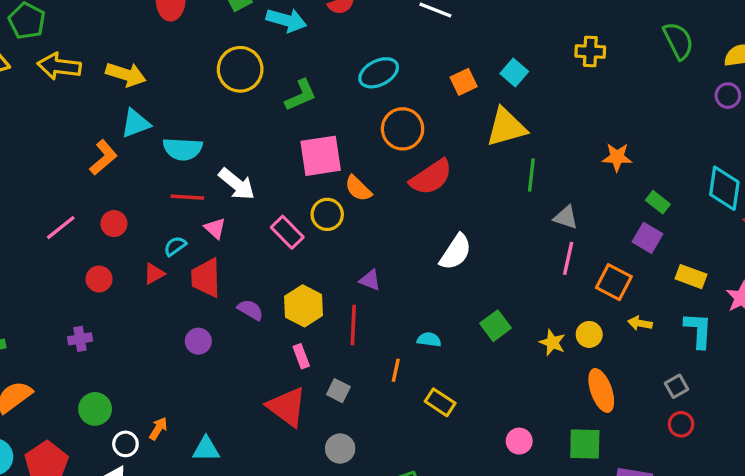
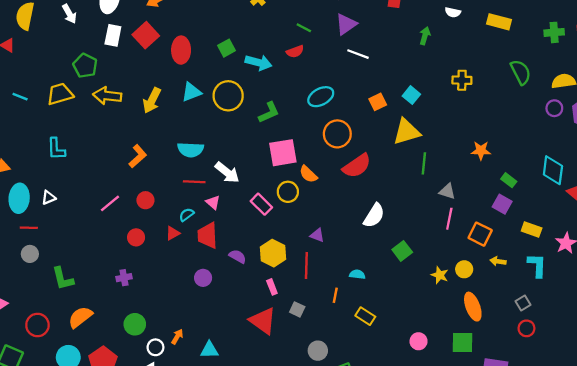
yellow arrow: (126, 74) -> (152, 100), turned 100
cyan triangle: (136, 123) -> (191, 92), moved
green square: (496, 326) -> (402, 251), moved
gray circle: (340, 449) -> (318, 351), moved

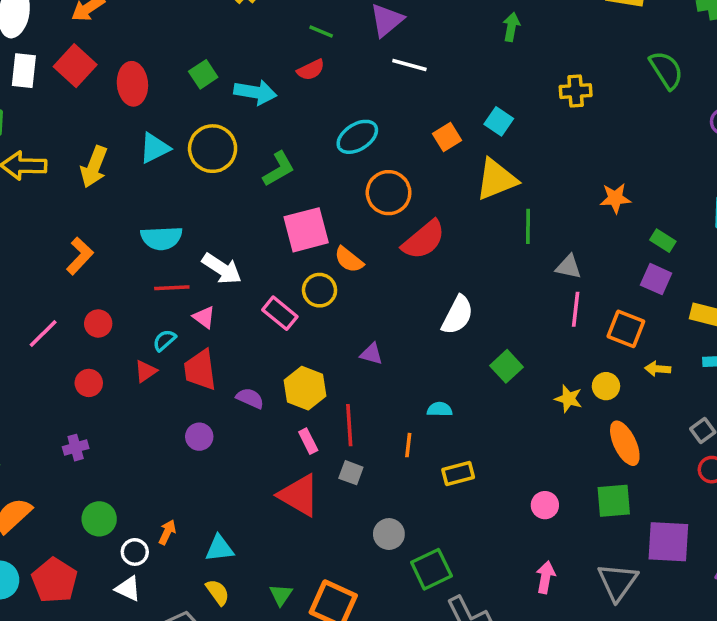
red line: (306, 265) -> (349, 425), moved
yellow rectangle: (365, 316) -> (458, 473), turned -42

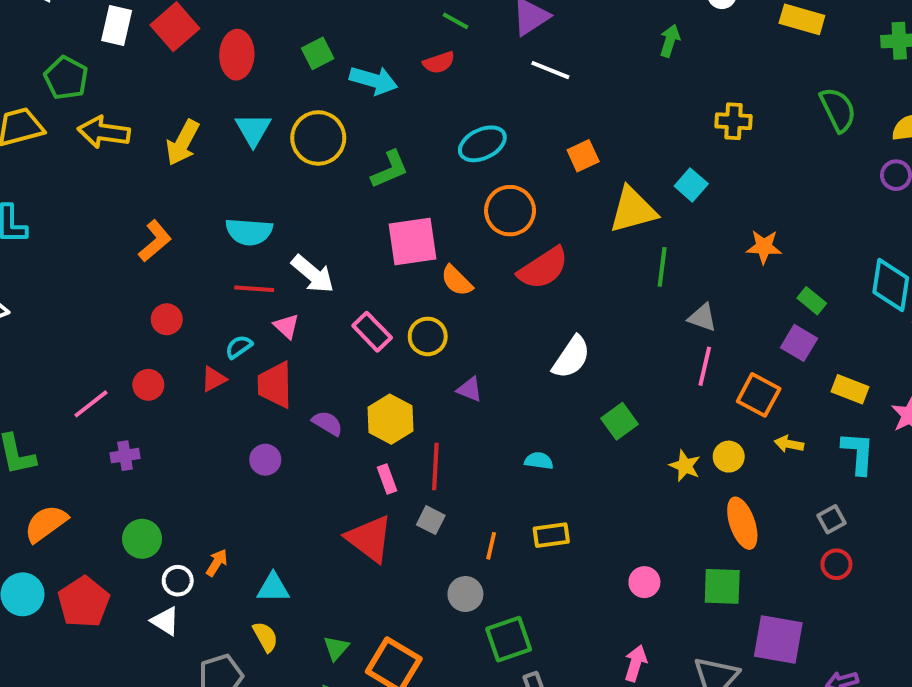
cyan square: (499, 121) -> (691, 185), moved
cyan triangle: (155, 148) -> (253, 130), turned -40
yellow circle: (319, 290) -> (428, 336), moved
pink line: (43, 334) -> (91, 404), moved
orange line: (408, 445) -> (491, 546), moved

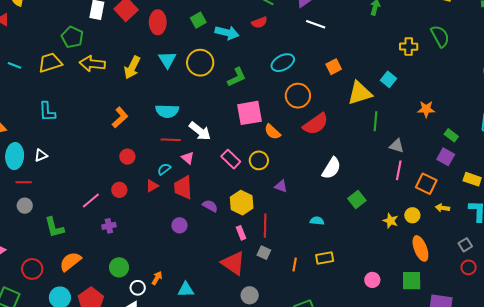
green semicircle: (838, 110) -> (440, 36), moved
gray circle: (465, 594) -> (250, 295), moved

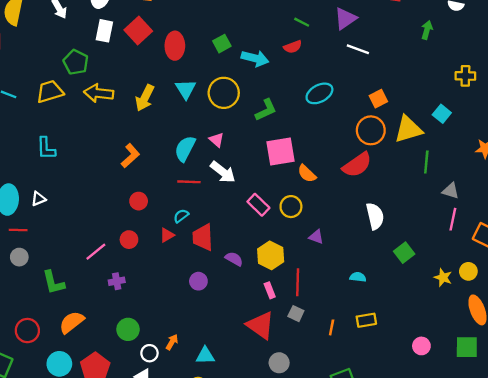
orange circle: (298, 96) -> (371, 130), moved
cyan semicircle: (167, 111) -> (185, 149), turned 115
pink triangle: (188, 158) -> (217, 140), moved
white semicircle: (331, 168) -> (375, 216), turned -45

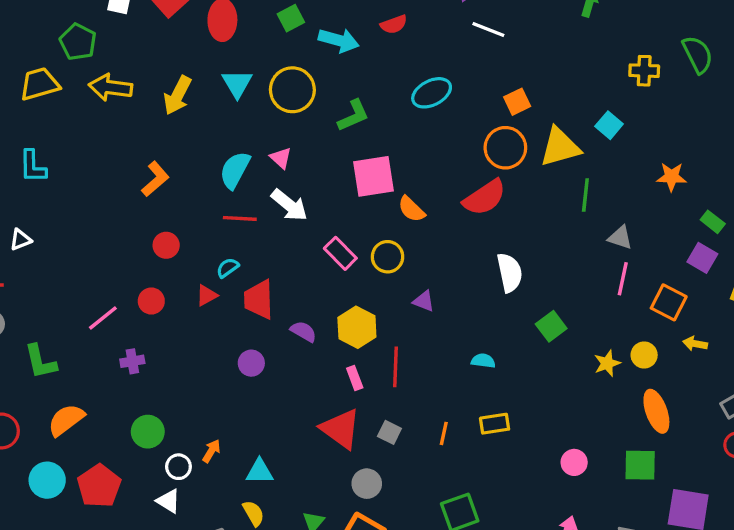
yellow star: (443, 277) -> (607, 363), turned 30
gray square: (296, 314) -> (389, 432), moved

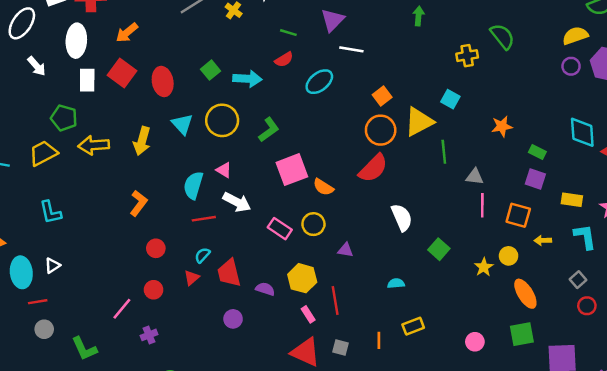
cyan ellipse: (432, 93) -> (319, 82), moved

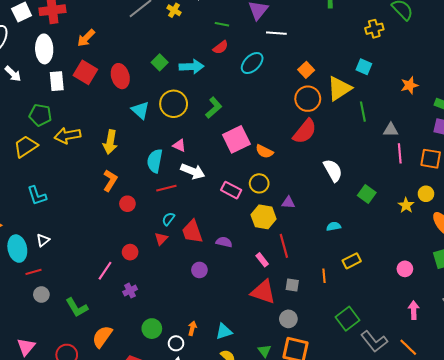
yellow arrow: (142, 141) -> (110, 142), moved
red circle: (156, 248) -> (127, 204), moved
yellow hexagon: (302, 278) -> (264, 217), moved

